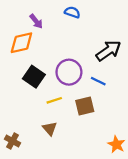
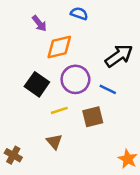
orange diamond: (21, 43) -> (59, 47), moved

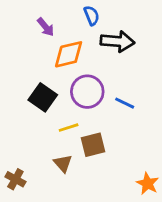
blue semicircle: (79, 14) -> (92, 16), turned 49
black arrow: (119, 56) -> (117, 41), moved, turned 40
brown square: (93, 117) -> (93, 145), moved

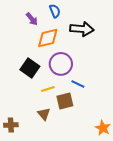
blue semicircle: (92, 16) -> (55, 11), moved
blue line: (125, 103) -> (78, 84), moved
brown cross: (15, 179) -> (11, 125), turned -32

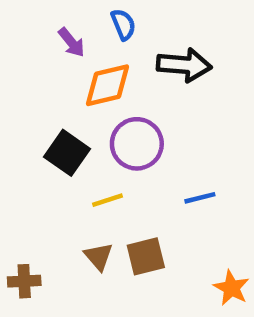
blue line: (78, 84) -> (200, 198), moved, turned -40
brown square: (65, 101) -> (146, 256), moved

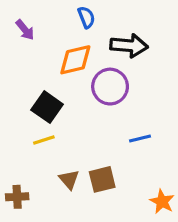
purple arrow: (72, 42) -> (25, 30), moved
purple circle: (137, 144) -> (110, 87), moved
yellow line: (108, 200) -> (44, 140), moved

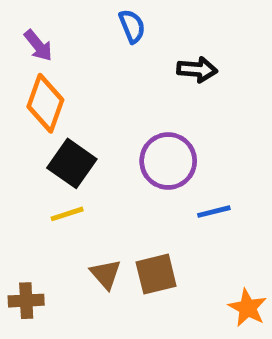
black arrow: (129, 46) -> (197, 70), size x0.7
orange diamond: (75, 60) -> (45, 103), moved, turned -57
purple circle: (110, 87) -> (168, 161), moved

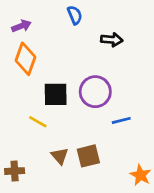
purple arrow: (38, 45) -> (21, 26), turned -72
black square: (72, 163) -> (56, 94), moved, turned -36
yellow line: (67, 214) -> (38, 122), turned 48

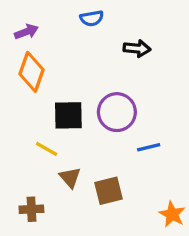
blue semicircle: (75, 15) -> (92, 18), turned 102
brown triangle: (60, 156) -> (70, 177), moved
brown cross: (15, 171) -> (31, 209), moved

